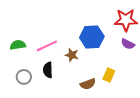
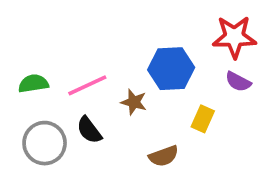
black semicircle: (48, 70) -> (89, 130), turned -35
yellow rectangle: (109, 75) -> (203, 119), moved
gray circle: (24, 77) -> (45, 143), size x1.5

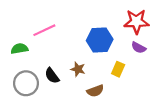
pink line: (87, 85) -> (44, 30), moved
brown star: (134, 102) -> (78, 69), moved

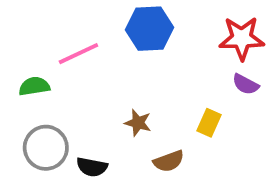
blue hexagon: (100, 40) -> (149, 29), moved
black semicircle: (52, 76) -> (92, 167), moved, turned -42

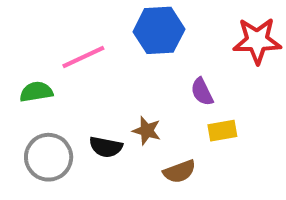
purple semicircle: (246, 84) -> (202, 92), moved, turned 36
yellow rectangle: (209, 123) -> (222, 131), turned 56
black semicircle: (92, 167) -> (106, 147), moved

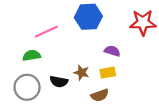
green semicircle: (36, 92) -> (32, 55), moved
purple semicircle: (202, 92) -> (112, 51), turned 133
yellow rectangle: (222, 131) -> (108, 73), moved

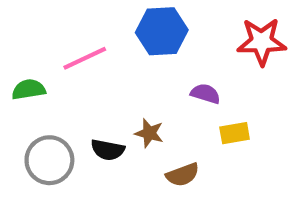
green semicircle: (32, 55) -> (29, 89), moved
yellow rectangle: (108, 73) -> (235, 133), moved

